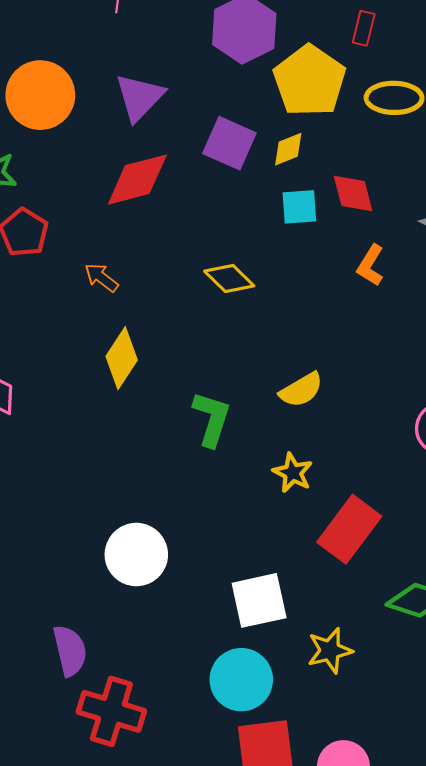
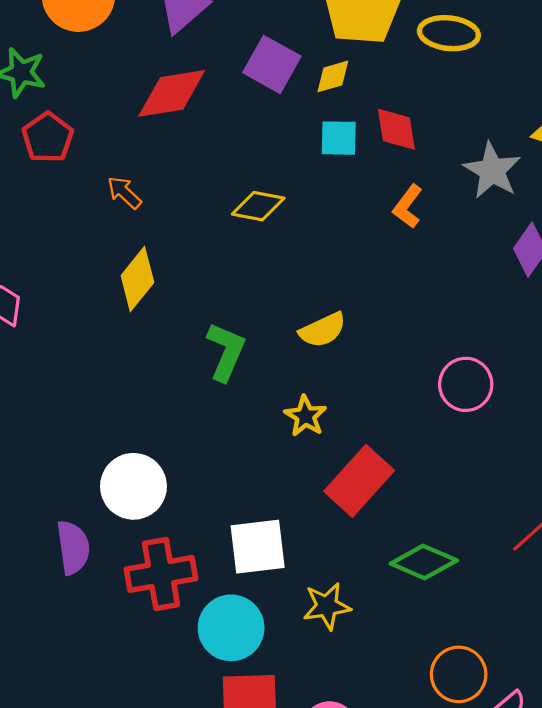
yellow diamond: (229, 278) -> (258, 206), turned -39
purple semicircle: (70, 651) -> (73, 547), moved
red cross: (111, 711) -> (161, 574), moved, turned -32

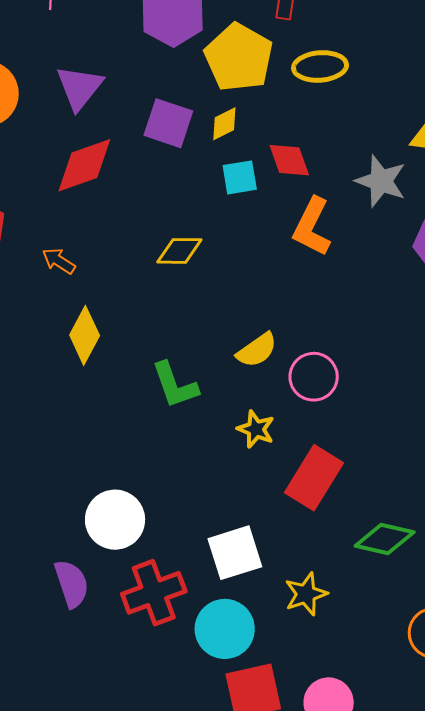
orange L-shape: (408, 206) -> (312, 227), size x1.5
green L-shape: (226, 352) -> (175, 385), turned 148
pink circle: (466, 384) -> (314, 377), moved

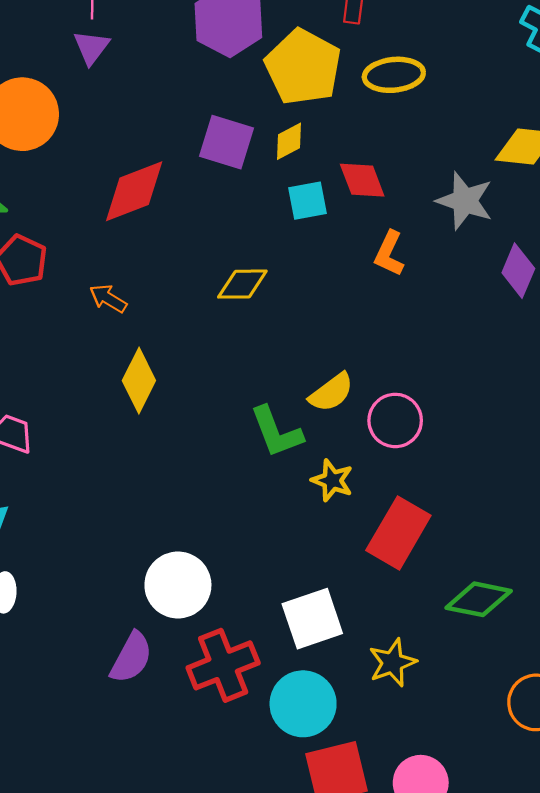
purple triangle: (79, 87) -> (91, 47), moved, size x0.7
orange L-shape: (312, 227) -> (389, 253), size x0.7
green L-shape: (175, 385) -> (276, 432), moved
purple semicircle: (72, 584) -> (131, 658), turned 48

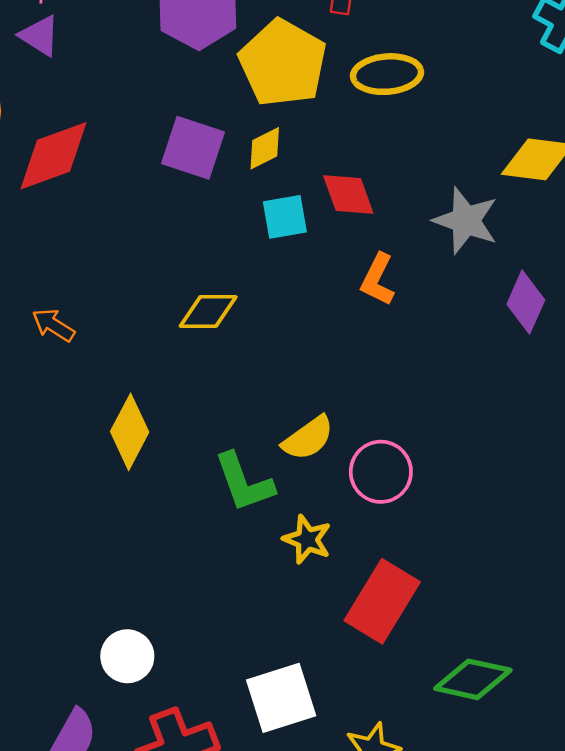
purple triangle: (91, 47) -> (40, 36), turned -36
red diamond: (134, 191) -> (53, 156), moved
yellow diamond: (139, 381) -> (130, 432), moved
white circle: (178, 585) -> (127, 656), size x0.7

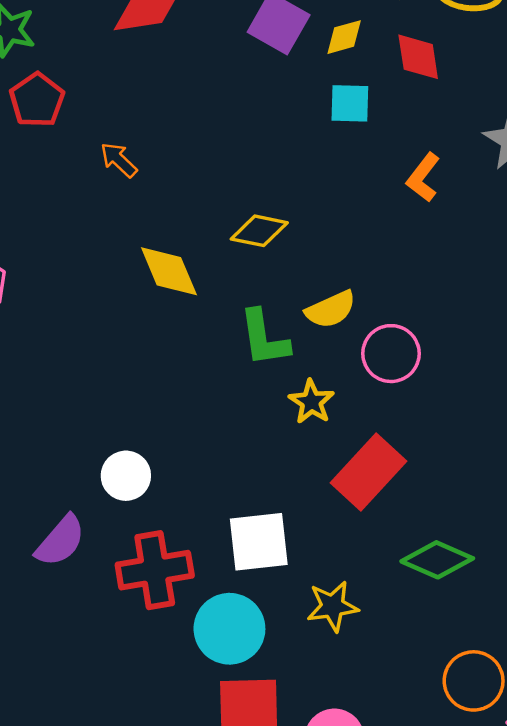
red diamond: (348, 194) -> (418, 57), moved
yellow diamond: (208, 311) -> (259, 231), moved
yellow diamond: (130, 432) -> (169, 271), turned -62

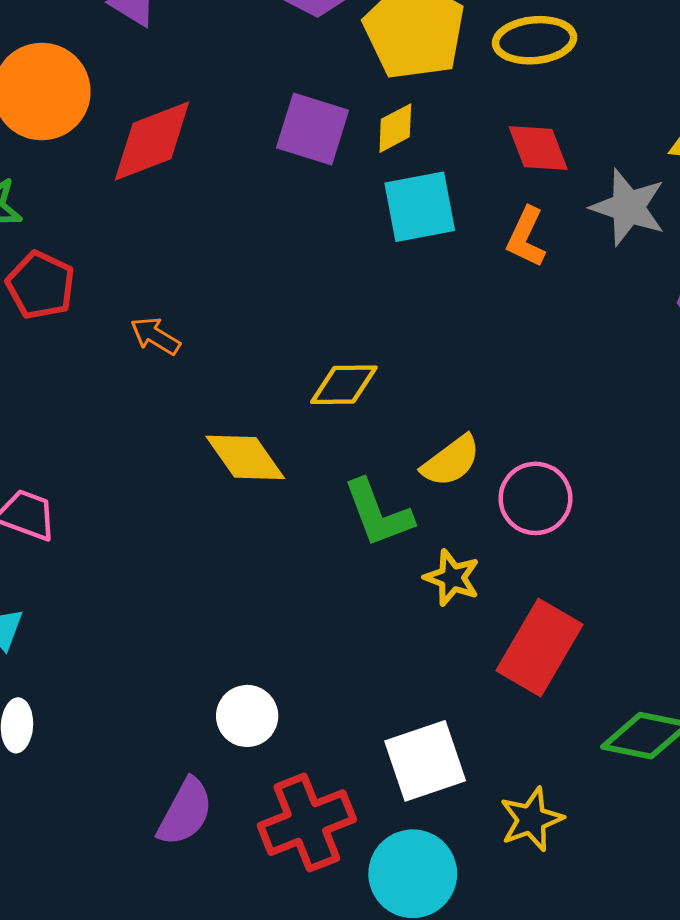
red diamond: (418, 57) -> (538, 148), moved
cyan square: (350, 103) -> (420, 207), size x1.4
orange L-shape: (423, 177) -> (526, 237), moved

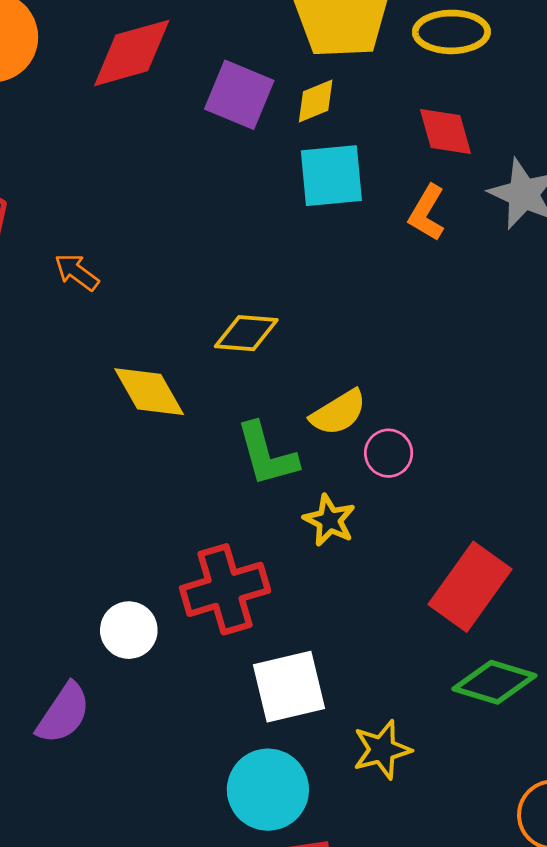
red diamond: (152, 141) -> (132, 53), moved
pink circle: (535, 498) -> (389, 453), moved, size x0.7
red rectangle: (540, 648) -> (470, 587), moved
red cross: (307, 823) -> (225, 589), moved

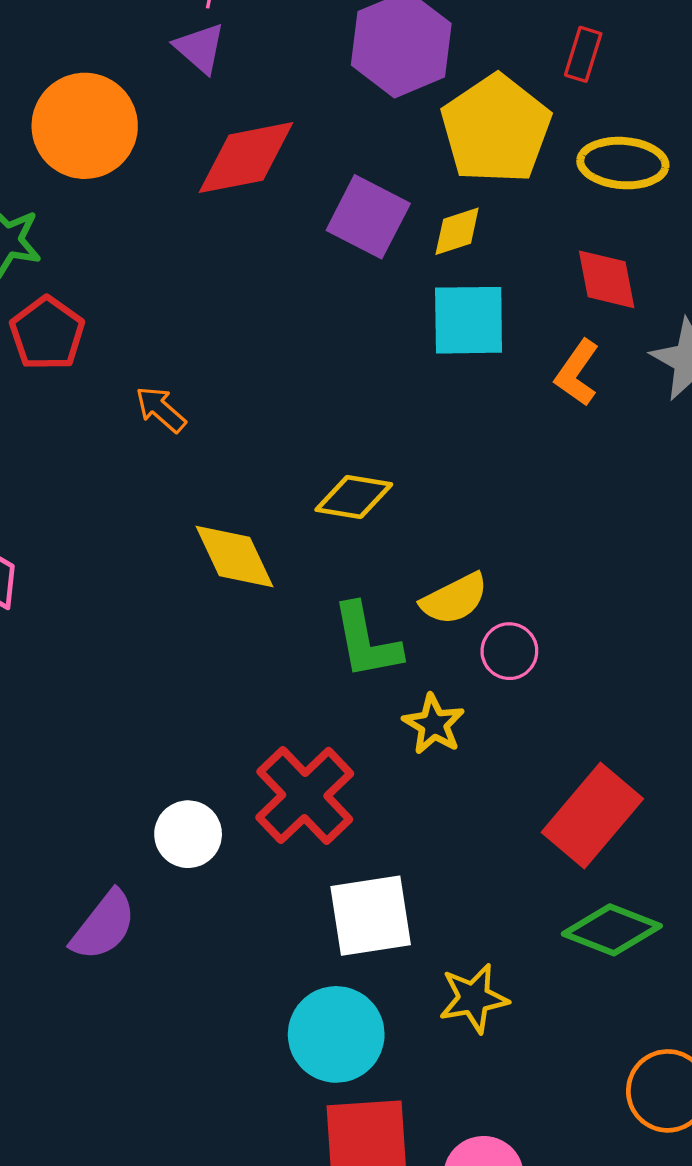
red cross: (225, 589) -> (305, 795), turned -32

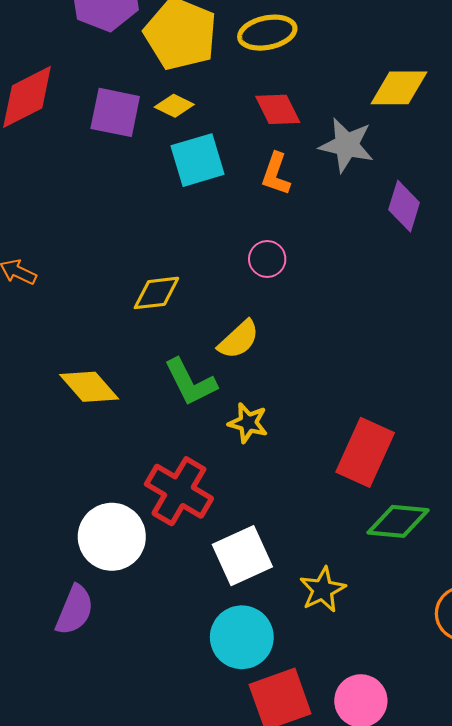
yellow diamond: (457, 231) -> (174, 106), turned 60
yellow diamond: (234, 556) -> (89, 387), moved
pink circle: (509, 651) -> (267, 259), moved
white circle: (188, 834) -> (112, 537), size x1.5

